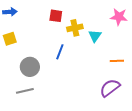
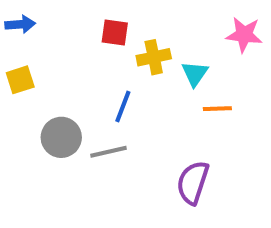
orange line: (117, 61) -> (217, 109), moved
purple semicircle: (110, 88) -> (193, 183), moved, turned -35
gray line: (25, 91) -> (109, 152), moved

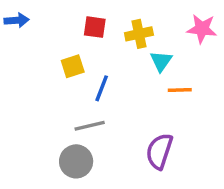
yellow cross: (154, 57) -> (139, 34), moved
yellow square: (20, 80) -> (73, 66), moved
gray circle: (61, 137) -> (76, 161), moved

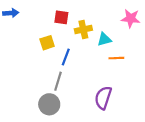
yellow cross: (139, 34) -> (83, 29), moved
cyan triangle: (161, 61) -> (104, 39), turned 40
gray line: (90, 126) -> (58, 81), turned -60

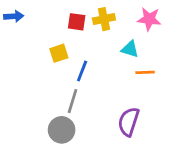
pink star: (131, 18) -> (149, 19), moved
yellow cross: (83, 29) -> (104, 19), moved
cyan triangle: (104, 39) -> (130, 49), turned 32

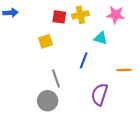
blue line: (82, 71) -> (84, 60), moved
orange line: (145, 72) -> (124, 70), moved
gray line: (73, 101) -> (56, 78), turned -36

